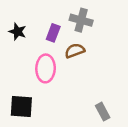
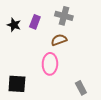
purple rectangle: (53, 33) -> (35, 22), moved
pink ellipse: (46, 68) -> (50, 64), moved

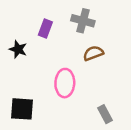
black star: (14, 25) -> (18, 49), moved
brown semicircle: (59, 40) -> (93, 53), moved

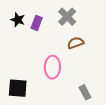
gray cross: (83, 21) -> (67, 17), turned 30
black star: (18, 49) -> (18, 20), moved

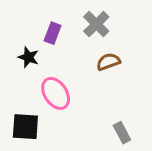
black star: (18, 20) -> (28, 57), moved
pink ellipse: (52, 67) -> (56, 93), moved, turned -35

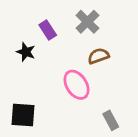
purple rectangle: (53, 33) -> (48, 30), turned -54
pink ellipse: (56, 93) -> (76, 85), moved

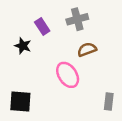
gray cross: (87, 22) -> (77, 19), turned 30
gray rectangle: (111, 120) -> (109, 102), moved, turned 35

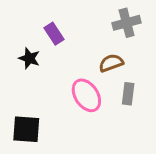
gray cross: (77, 19) -> (127, 23), moved
gray rectangle: (109, 102) -> (128, 94), moved

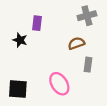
purple rectangle: (54, 34) -> (37, 23), turned 40
pink ellipse: (86, 95) -> (59, 84), moved

